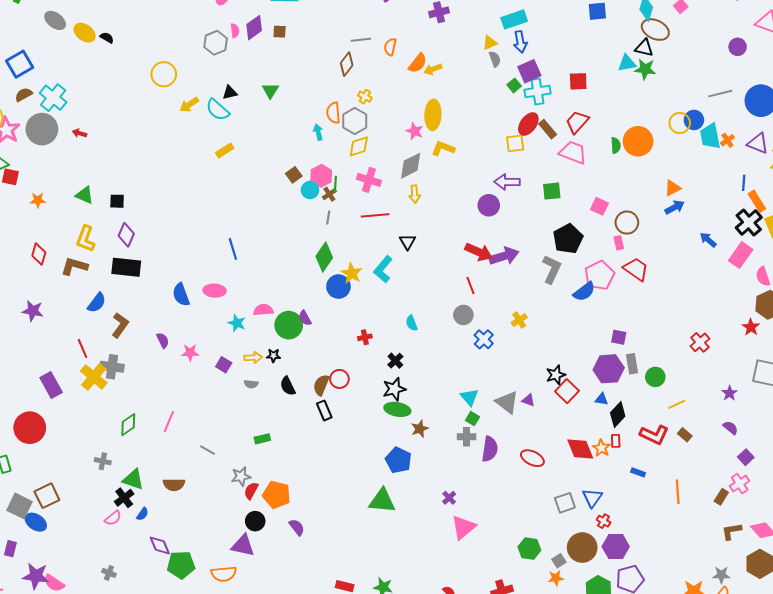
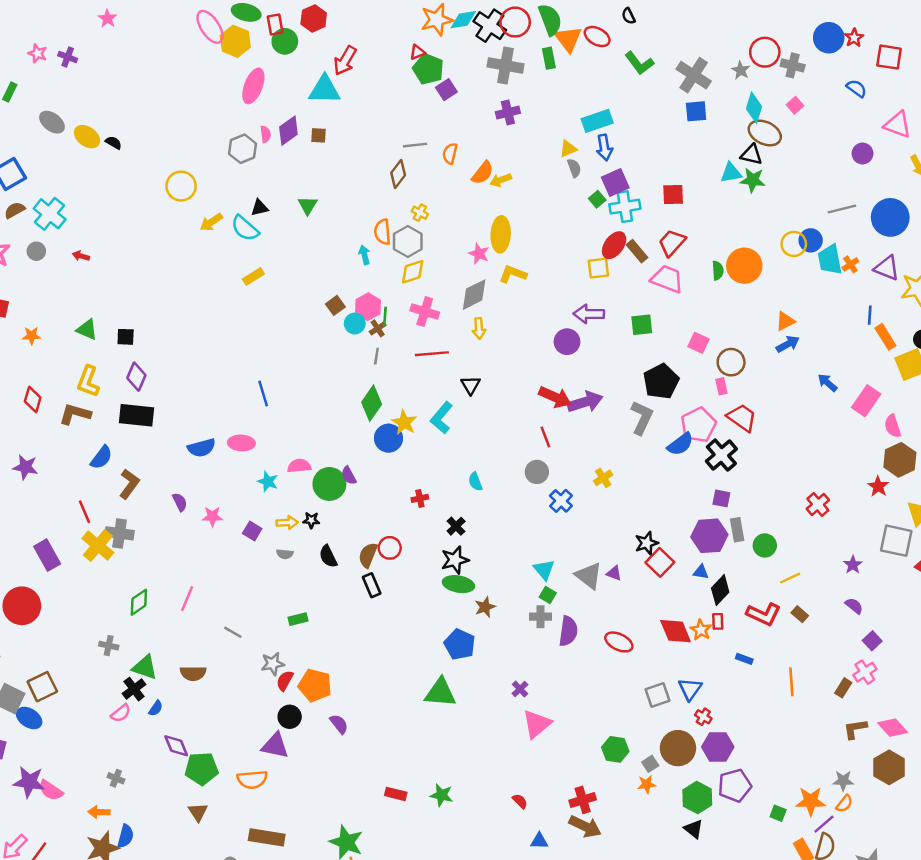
gray circle: (42, 129) -> (36, 251), size x0.5
black cross: (749, 223) -> (721, 455), moved
blue semicircle: (181, 295) -> (202, 448), turned -85

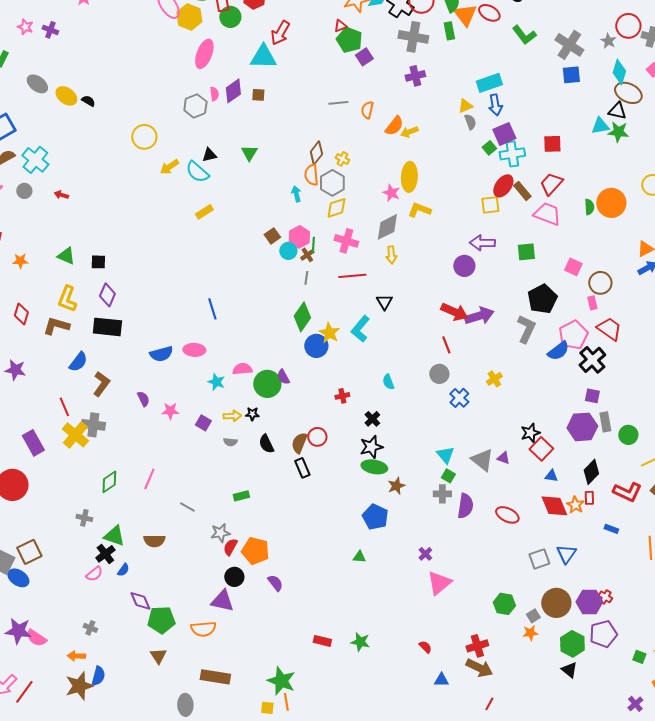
brown diamond: (398, 174) -> (316, 153), moved
blue triangle: (701, 572) -> (551, 476), moved
green triangle: (440, 693) -> (359, 557), size x0.5
red cross: (703, 717) -> (605, 597), moved

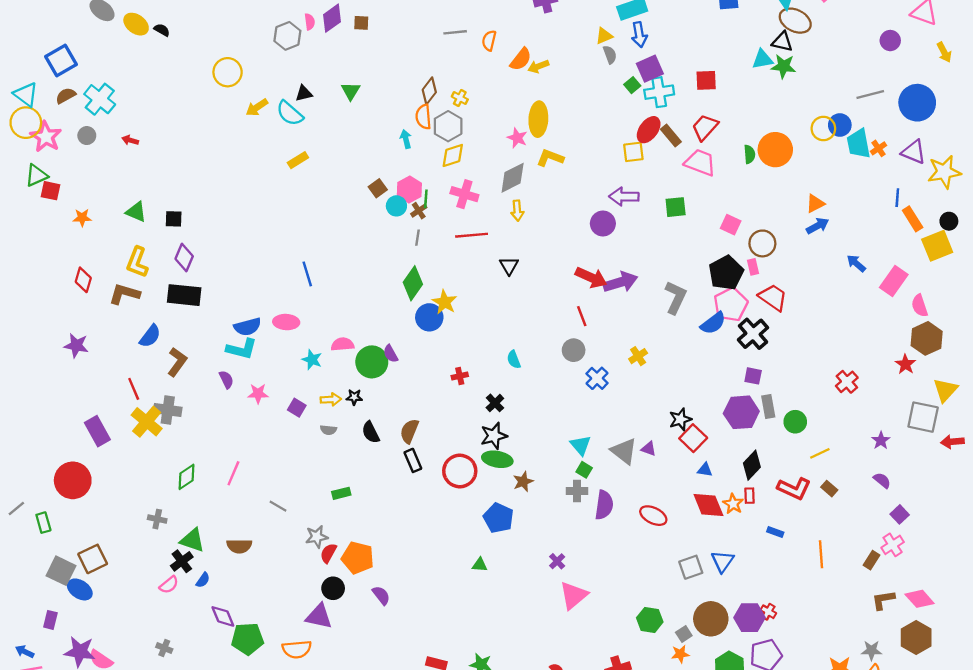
black pentagon: (542, 299) -> (726, 273), moved
cyan L-shape: (360, 329) -> (242, 349), moved, turned -116
red circle: (317, 437) -> (460, 471), moved, size x1.5

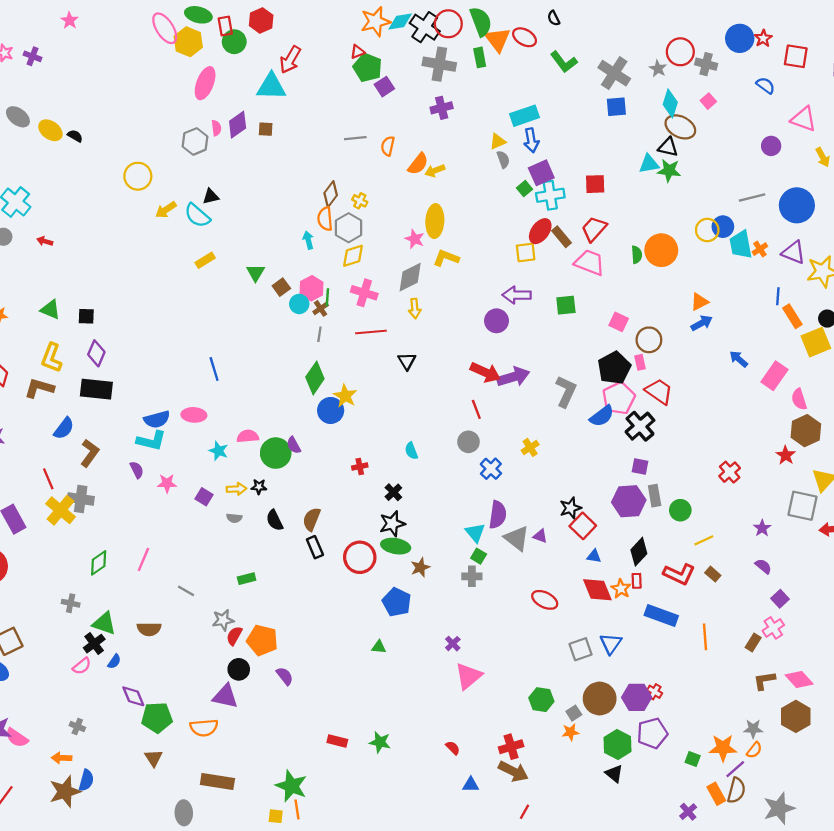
green triangle: (351, 91) -> (256, 273), moved
purple semicircle: (604, 505) -> (498, 515), moved
blue rectangle: (775, 532) -> (661, 616), size x2.0

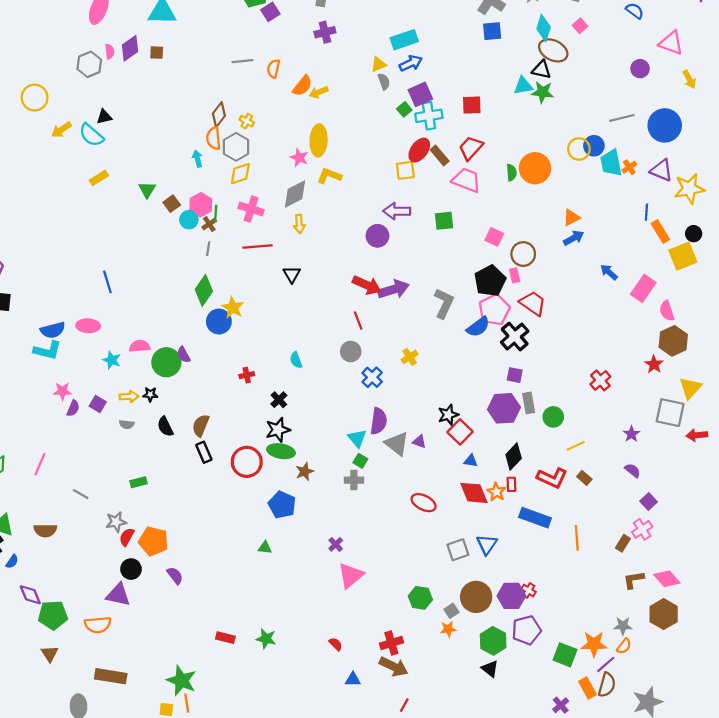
blue arrow: (531, 140) -> (411, 63), turned -105
purple semicircle: (137, 470) -> (73, 408), moved, turned 49
green square: (693, 759) -> (565, 655), size x1.6

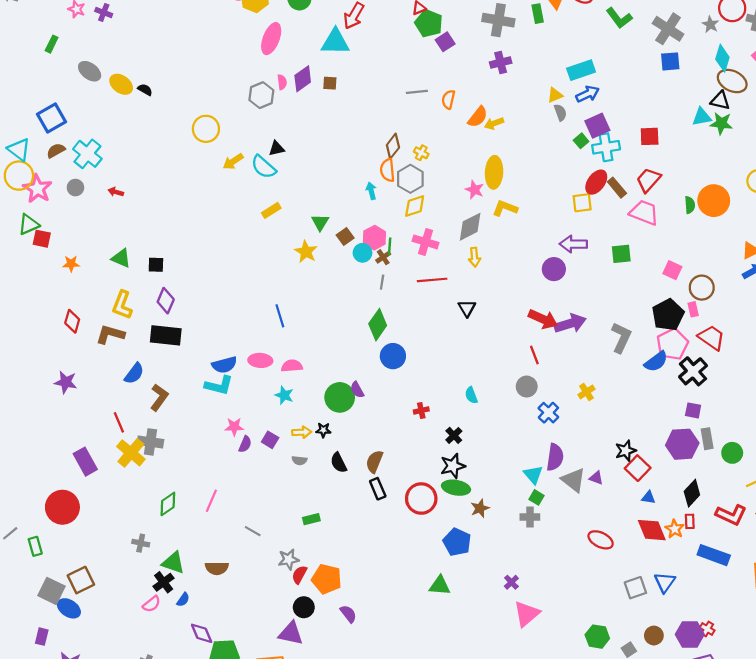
yellow star: (233, 308) -> (306, 252), moved
pink semicircle: (140, 346) -> (292, 366), moved
green triangle: (265, 548) -> (440, 586), size x1.5
brown circle: (476, 597) -> (654, 636), size x0.6

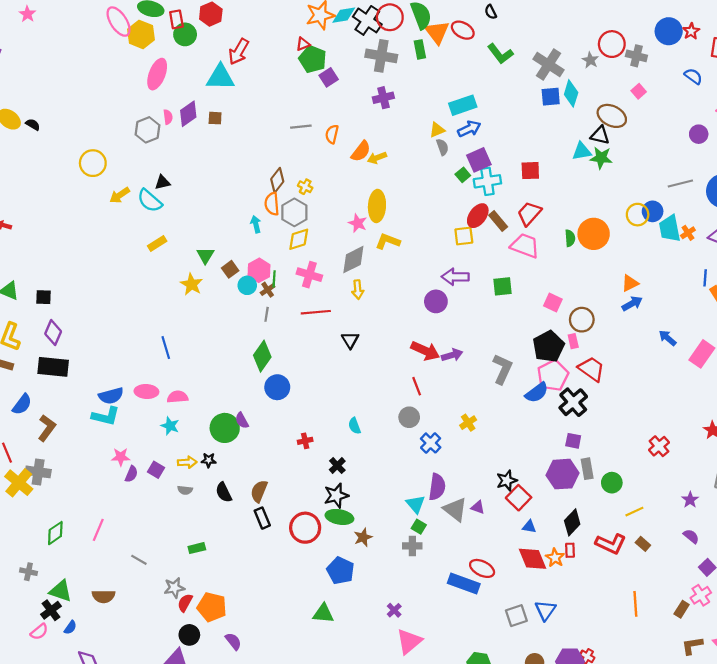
cyan diamond: (722, 58) -> (571, 93), moved
purple arrow: (570, 323) -> (452, 355), size x0.7
blue rectangle: (714, 555) -> (464, 583), moved

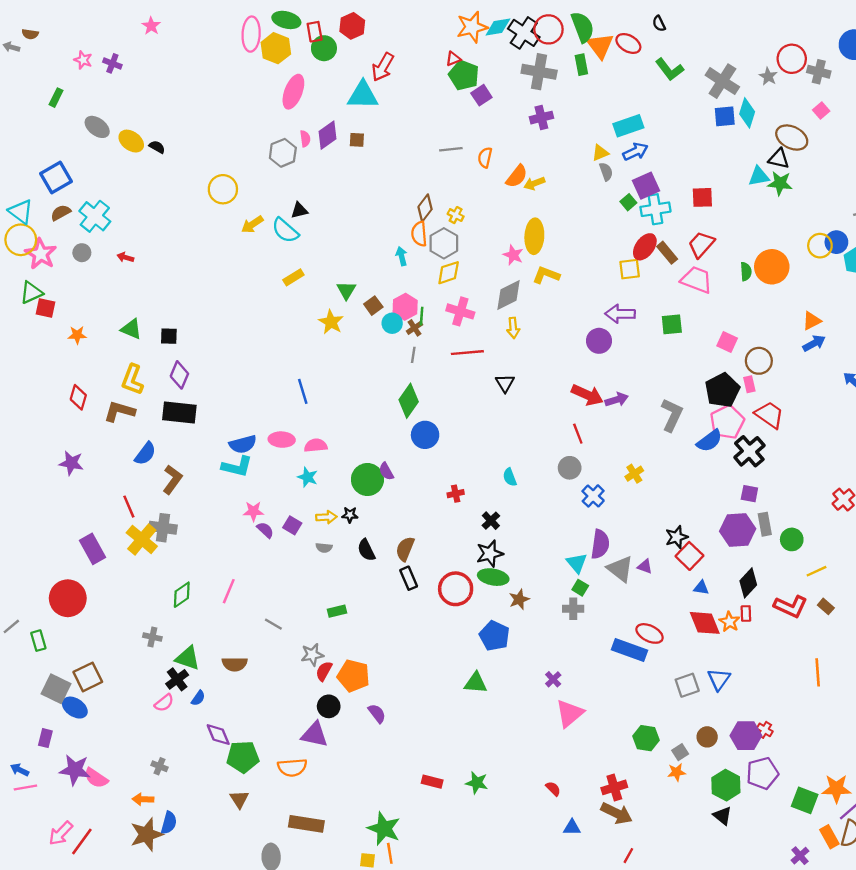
pink ellipse: (119, 22) -> (251, 34), turned 36
purple semicircle: (131, 474) -> (265, 530), turned -70

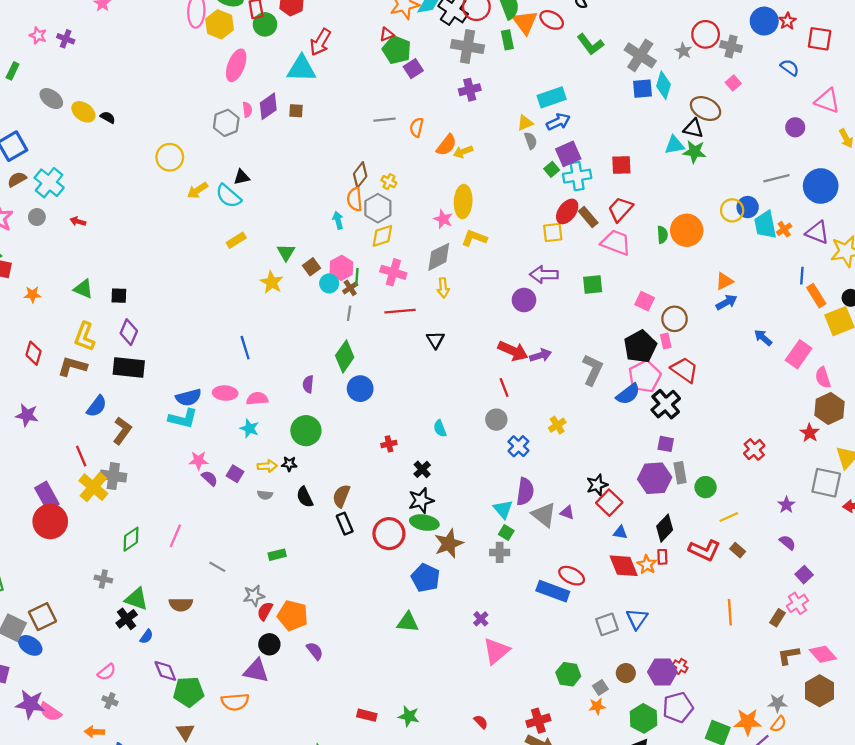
purple semicircle: (386, 471) -> (308, 384), moved, turned 35
red circle: (68, 598) -> (50, 521), moved
brown star: (519, 599) -> (449, 544), size x1.5
pink semicircle: (164, 703) -> (107, 672), moved

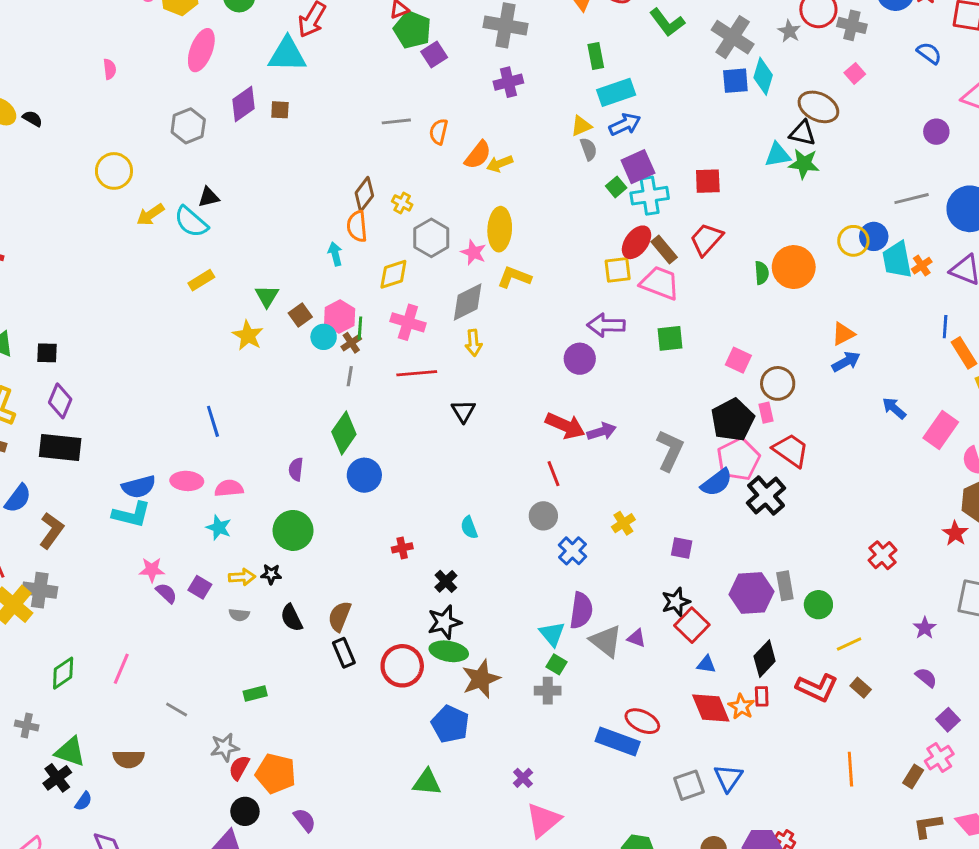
green rectangle: (507, 40) -> (596, 56), moved
pink semicircle: (247, 110) -> (110, 69), moved
gray hexagon: (378, 208) -> (431, 238), moved
pink trapezoid: (616, 242) -> (660, 283), moved
purple square: (666, 444) -> (682, 548), moved

